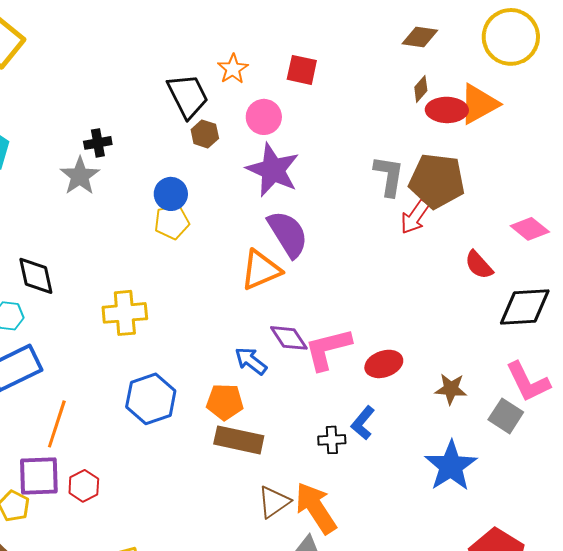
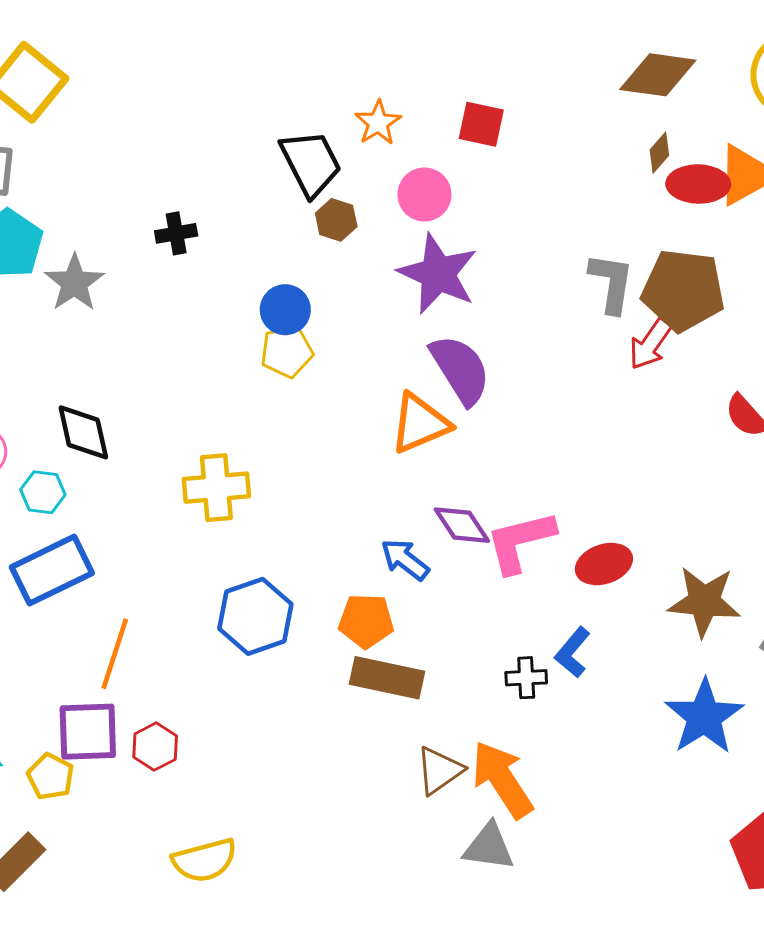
brown diamond: (420, 37) -> (658, 75), size x1.4
gray star: (80, 176) -> (74, 283), moved
brown star: (451, 389) -> (704, 601), size x1.5

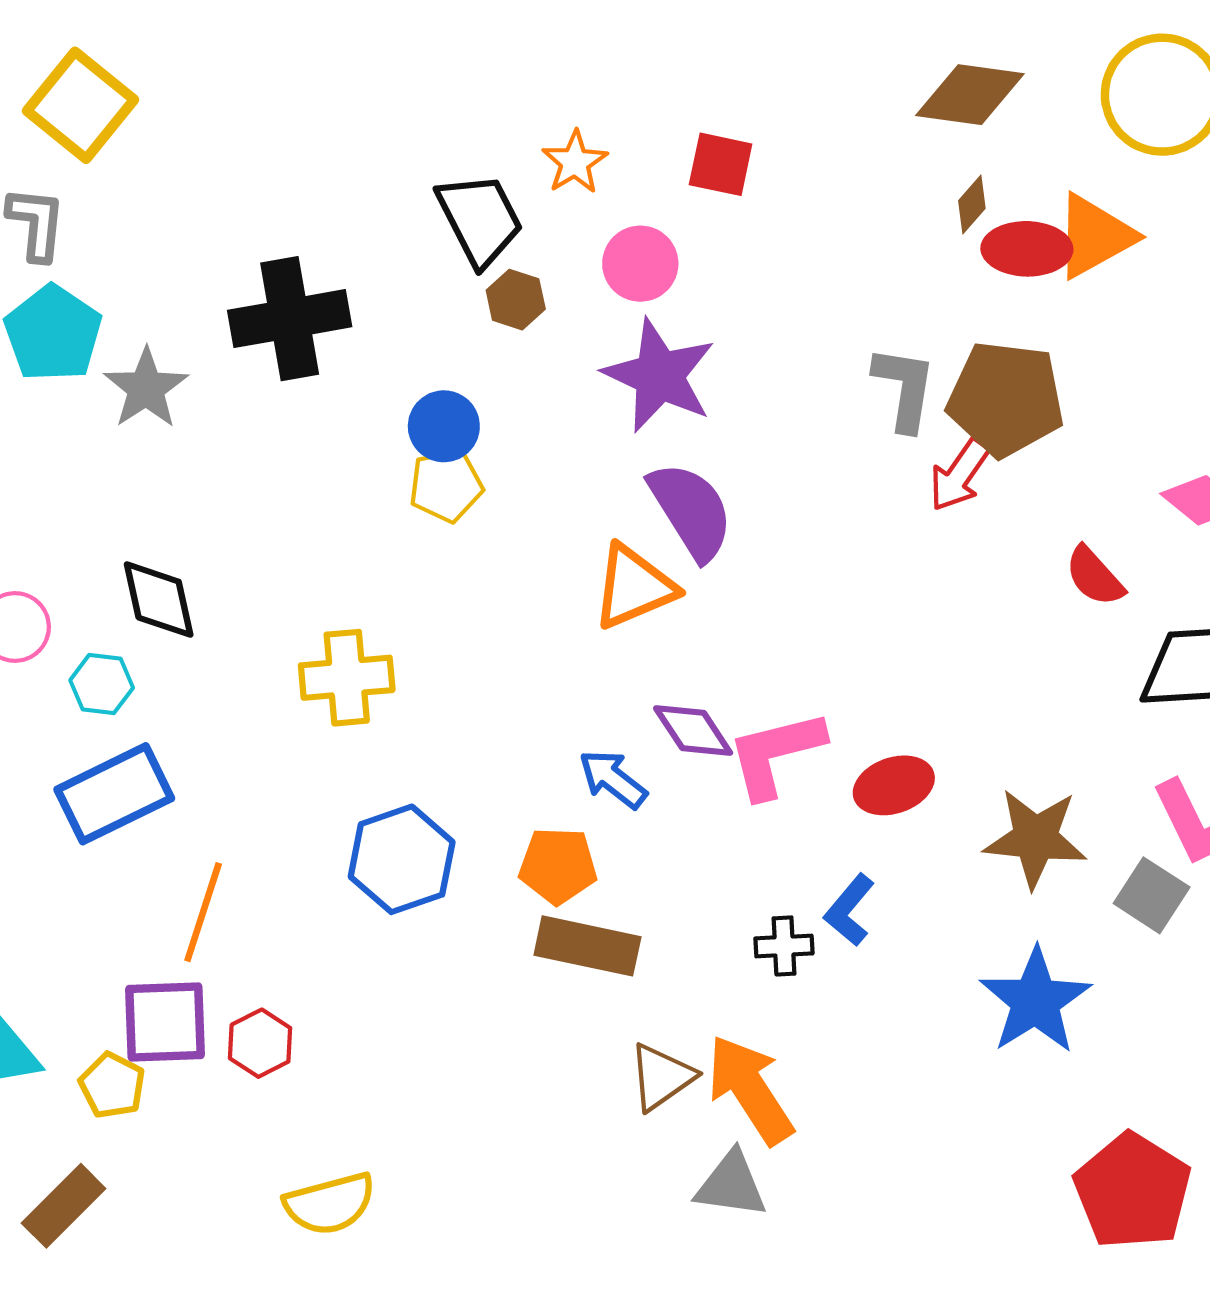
black cross: (176, 233) -> (290, 319), size x2.0

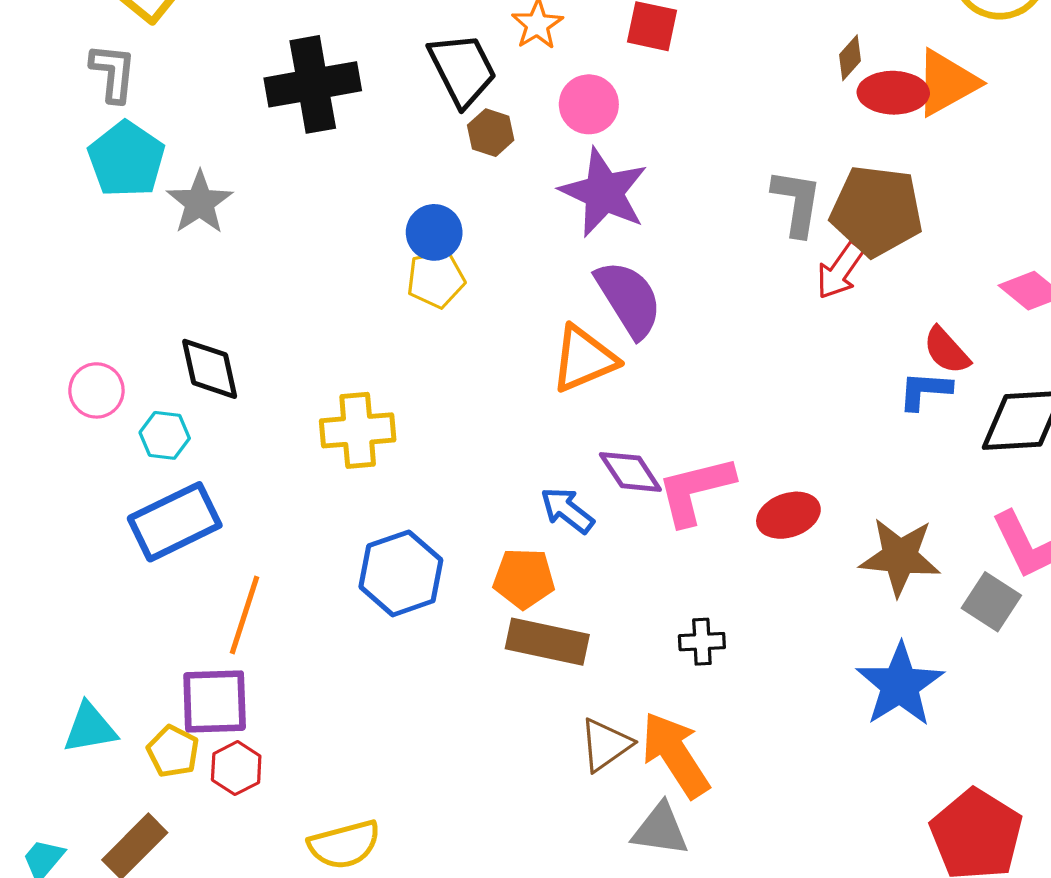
black cross: (290, 319) -> (313, 84), moved
blue L-shape: (849, 910) -> (925, 390), moved, turned 54
red hexagon: (260, 1043) -> (236, 768), moved

